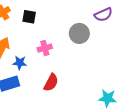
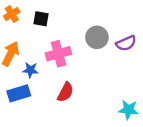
purple semicircle: (103, 15) -> (126, 43), moved
pink cross: (45, 48) -> (58, 54), size x1.5

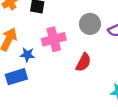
red semicircle: (65, 92) -> (83, 62), moved

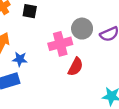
pink cross: (54, 39) -> (60, 44), moved

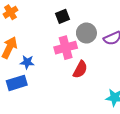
black square: (30, 11) -> (62, 16), moved, turned -32

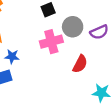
red semicircle: (80, 69) -> (80, 64), moved

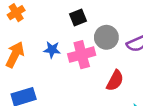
blue star: (12, 57) -> (52, 50), moved

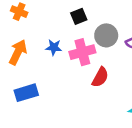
orange cross: (16, 13) -> (19, 12), turned -35
red semicircle: (115, 81) -> (100, 77), moved

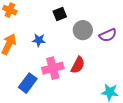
pink cross: (82, 52) -> (53, 68), moved
blue rectangle: (26, 93) -> (28, 83), moved, turned -36

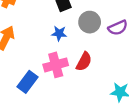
blue star: (39, 40) -> (59, 33), moved

